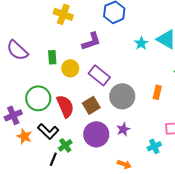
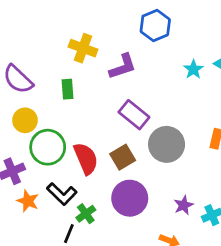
yellow cross: (63, 14) -> (83, 48), moved
yellow circle: (70, 68) -> (25, 120), moved
purple star: (123, 129) -> (184, 205), moved

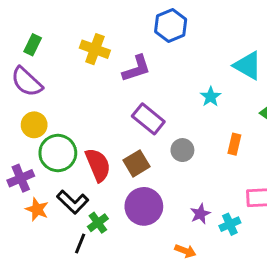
cyan star: (193, 69) -> (211, 97), moved
green rectangle: (67, 89) -> (33, 45), moved, turned 30
gray circle: (167, 144) -> (182, 150), size x0.6

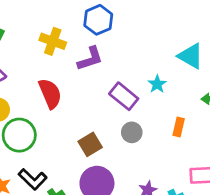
blue hexagon: (171, 25) -> (98, 20), moved
purple rectangle: (148, 119) -> (124, 96), moved
red semicircle: (98, 165) -> (50, 94), moved

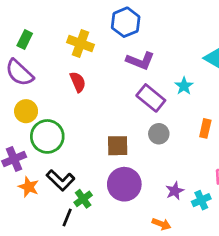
purple L-shape: (90, 59) -> (140, 61), moved, turned 40
red semicircle: (50, 94) -> (78, 82), moved, size x0.7
brown square: (90, 144) -> (118, 146), turned 30

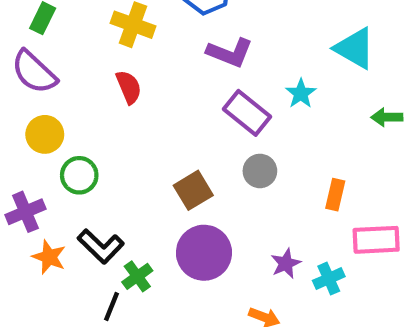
orange rectangle: (205, 128) -> (335, 195), moved
green circle: (47, 136) -> (79, 175), size x0.7
brown square: (118, 146) -> (193, 190), turned -30

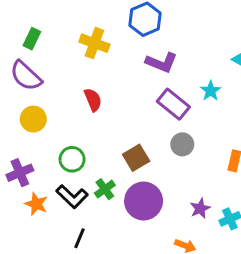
red semicircle: (129, 87) -> (93, 100), moved
green circle: (79, 175) -> (72, 159), moved
green cross: (137, 276) -> (105, 189), moved

